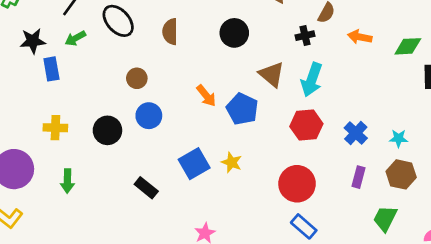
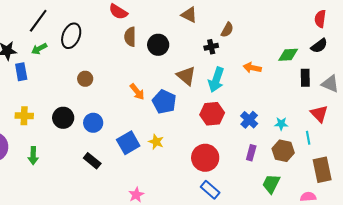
black ellipse: (118, 21) -> (71, 36), turned 65
brown semicircle: (170, 32) -> (130, 37), moved
orange arrow: (360, 37) -> (252, 68), moved
blue circle: (149, 116) -> (93, 123), moved

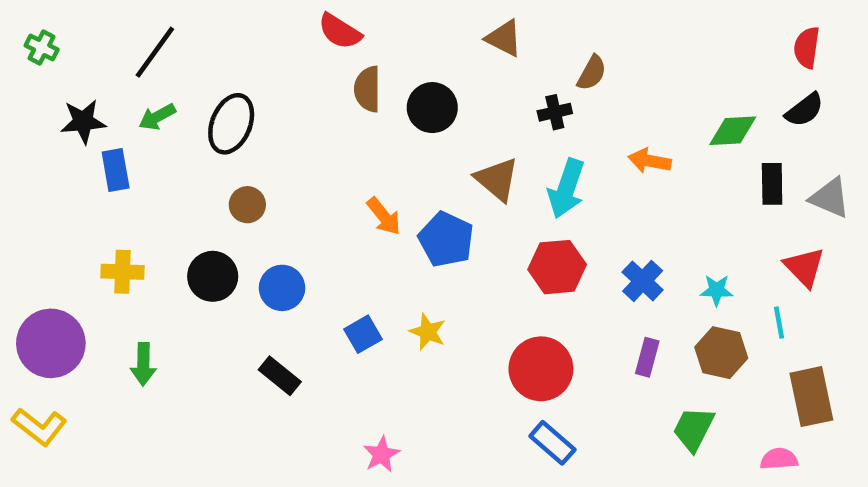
black ellipse: (71, 36) -> (231, 124), moved
brown circle: (85, 79) -> (247, 205), moved
blue square: (128, 143) -> (363, 334), size x0.7

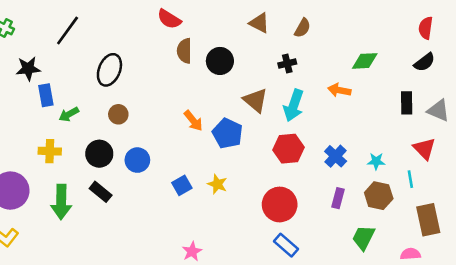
brown semicircle: (592, 73) -> (302, 28), moved
green arrow: (157, 117) -> (69, 114), moved
green diamond: (733, 131) -> (365, 61), moved
green arrow: (143, 364) -> (61, 202), size x1.5
black rectangle: (280, 376) -> (101, 192), moved

